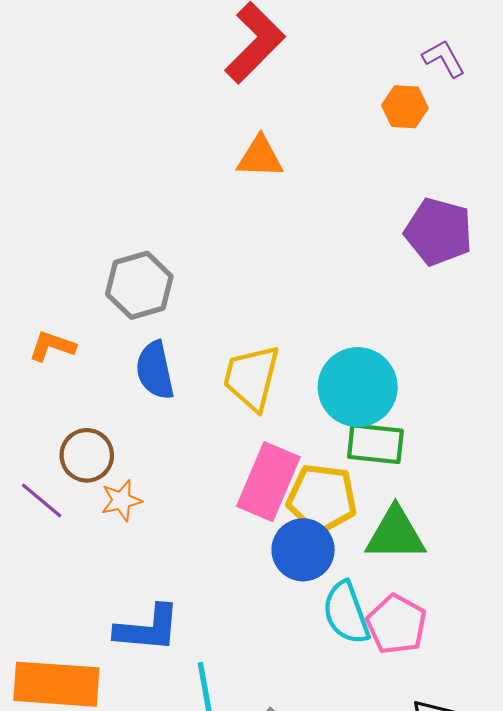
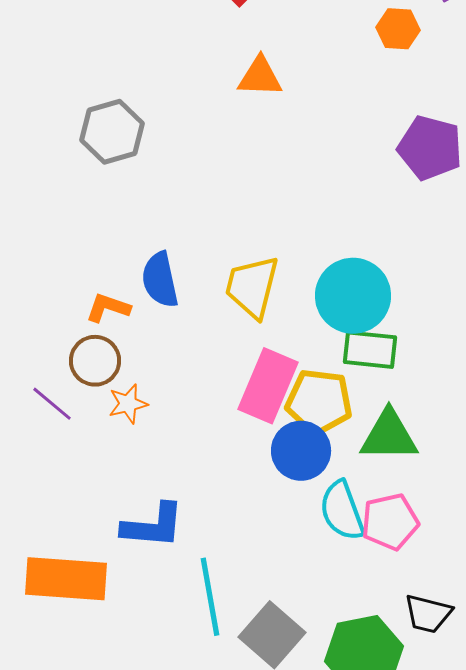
gray hexagon: (139, 285) -> (112, 132), moved
orange L-shape: (52, 346) -> (108, 308), moved
pink pentagon: (396, 624) -> (390, 522), turned 30

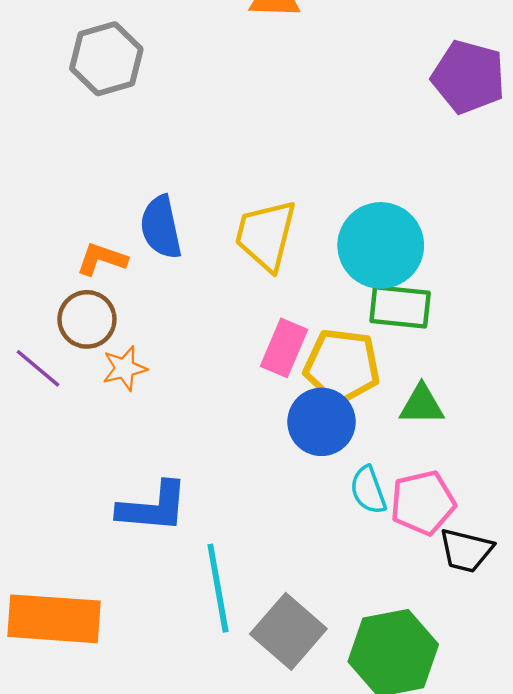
pink rectangle: (268, 386) -> (284, 348), size x0.7
green triangle: (389, 436) -> (422, 405), size x0.7
cyan semicircle: (342, 511) -> (368, 490), size x0.7
orange rectangle: (66, 579) -> (54, 619), moved
black trapezoid: (428, 614) -> (466, 551), moved

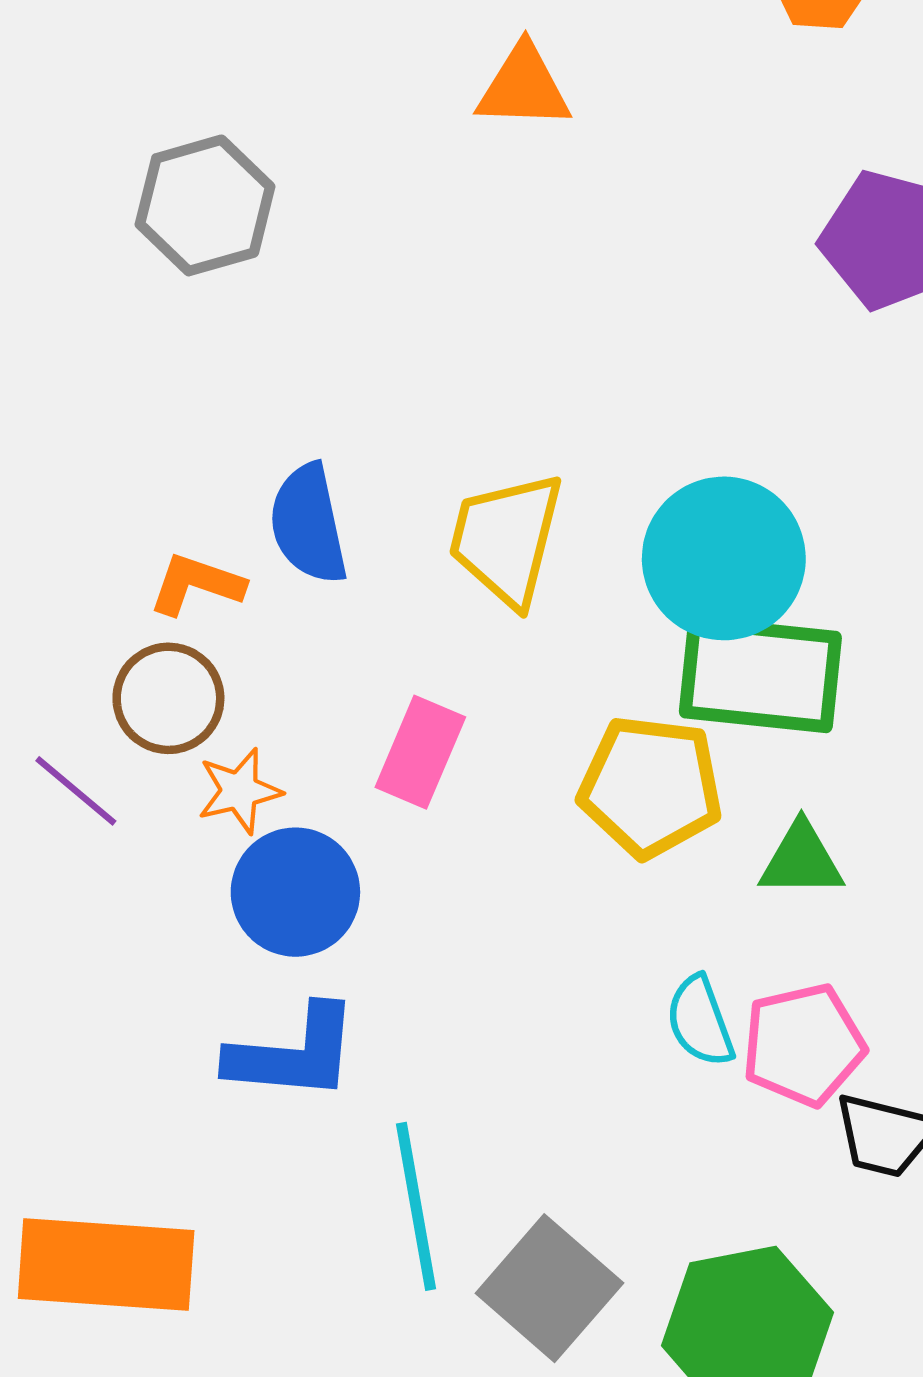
green rectangle: (400, 307) -> (760, 675), size x1.4
pink rectangle: (284, 348) -> (420, 752), moved
blue circle: (321, 422) -> (295, 892), moved

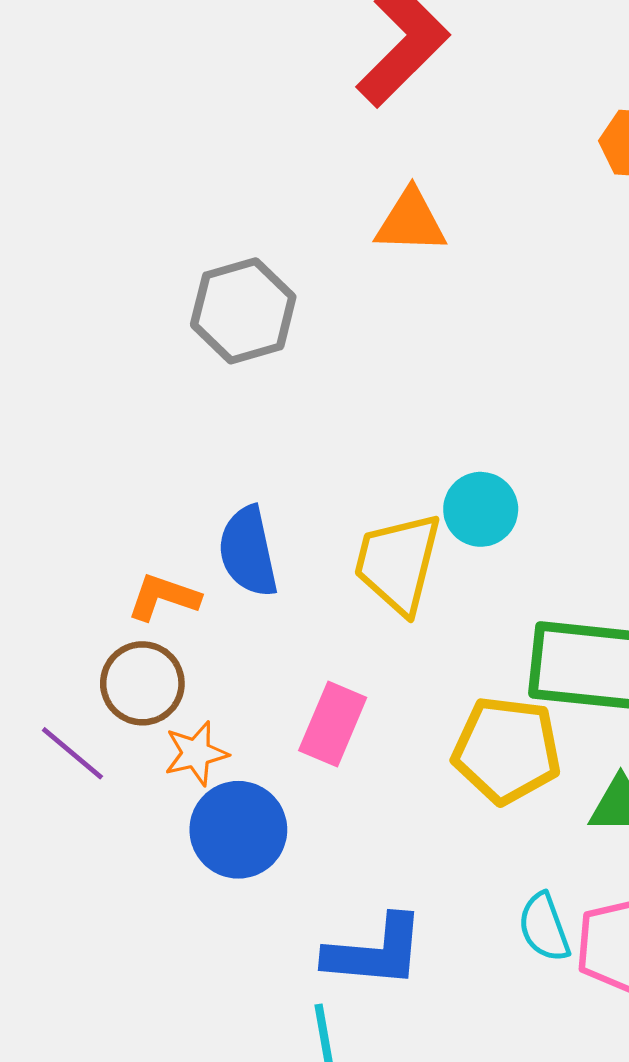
gray hexagon: (205, 205) -> (243, 311), moved
cyan circle: (724, 558) -> (481, 509), moved, size x0.6
blue L-shape: (293, 1054) -> (375, 952), moved

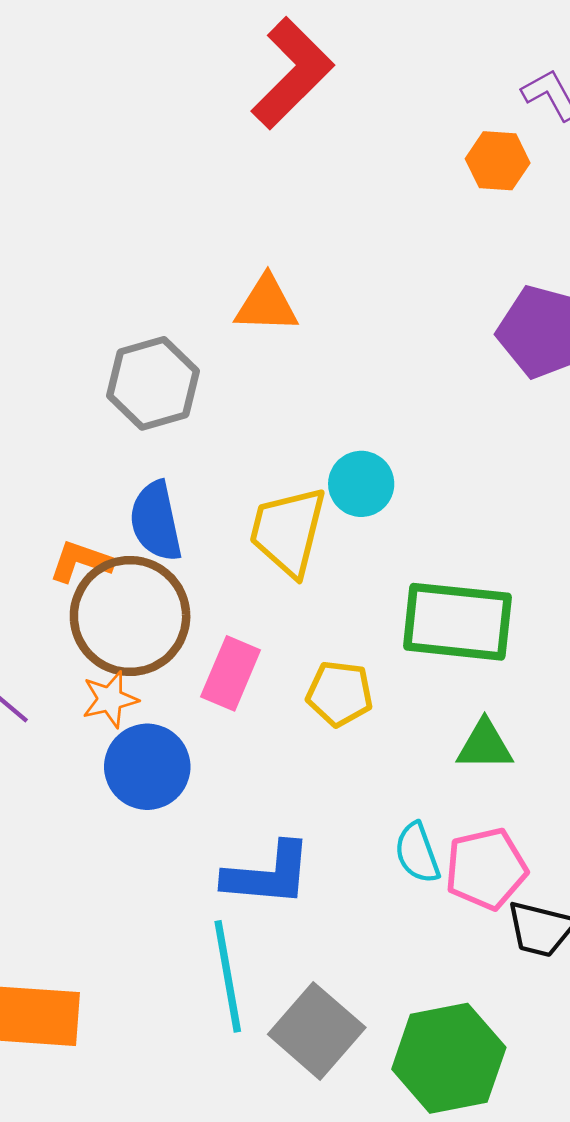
orange triangle: (411, 221) -> (266, 304), moved
gray hexagon: (243, 311) -> (153, 383), moved
brown circle: (142, 683) -> (130, 616), moved, size x1.6
yellow pentagon: (507, 750) -> (340, 694), moved, size x0.7

